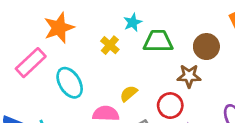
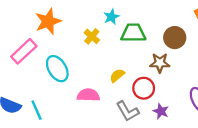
yellow semicircle: (129, 93) -> (117, 76), moved

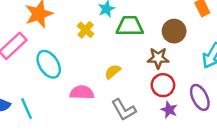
red circle: (144, 88) -> (163, 85), moved
purple star: (161, 111) -> (169, 110), moved

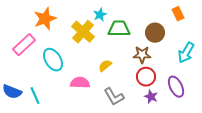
yellow cross: (86, 30) -> (83, 32), size x1.6

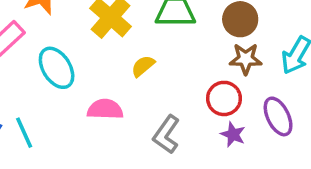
brown star: (142, 55) -> (246, 59), moved
yellow semicircle: (105, 66) -> (143, 66), moved
gray L-shape: (114, 97) -> (166, 134), turned 65

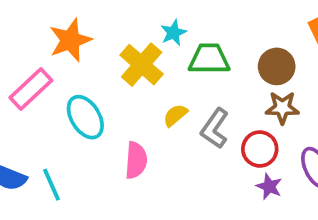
pink semicircle: (105, 109) -> (136, 160), turned 92
gray L-shape: (166, 134) -> (215, 128), moved

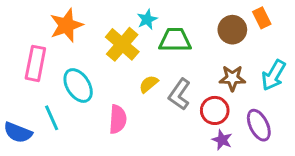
brown circle: (277, 66) -> (232, 30), moved
pink rectangle: (31, 89) -> (35, 63), turned -36
cyan line: (52, 185) -> (52, 118), moved

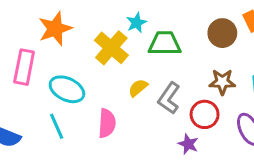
cyan ellipse: (78, 85) -> (67, 89), turned -32
cyan line: (52, 118) -> (57, 126), moved
purple star: (222, 140) -> (188, 144), moved

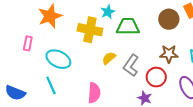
yellow cross: (111, 48) -> (90, 30), turned -30
pink rectangle: (24, 67) -> (28, 43), size x0.6
pink semicircle: (107, 123) -> (94, 93), moved

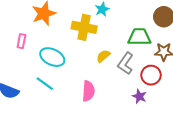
green trapezoid: (128, 27) -> (139, 37), moved
cyan line: (51, 85) -> (45, 84), turned -30

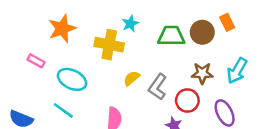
green trapezoid: (139, 37) -> (171, 36), moved
pink rectangle: (21, 41) -> (36, 61), turned -72

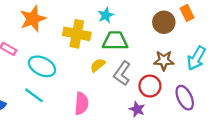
cyan star: (130, 24) -> (106, 15), moved
green trapezoid: (171, 36) -> (115, 41), moved

